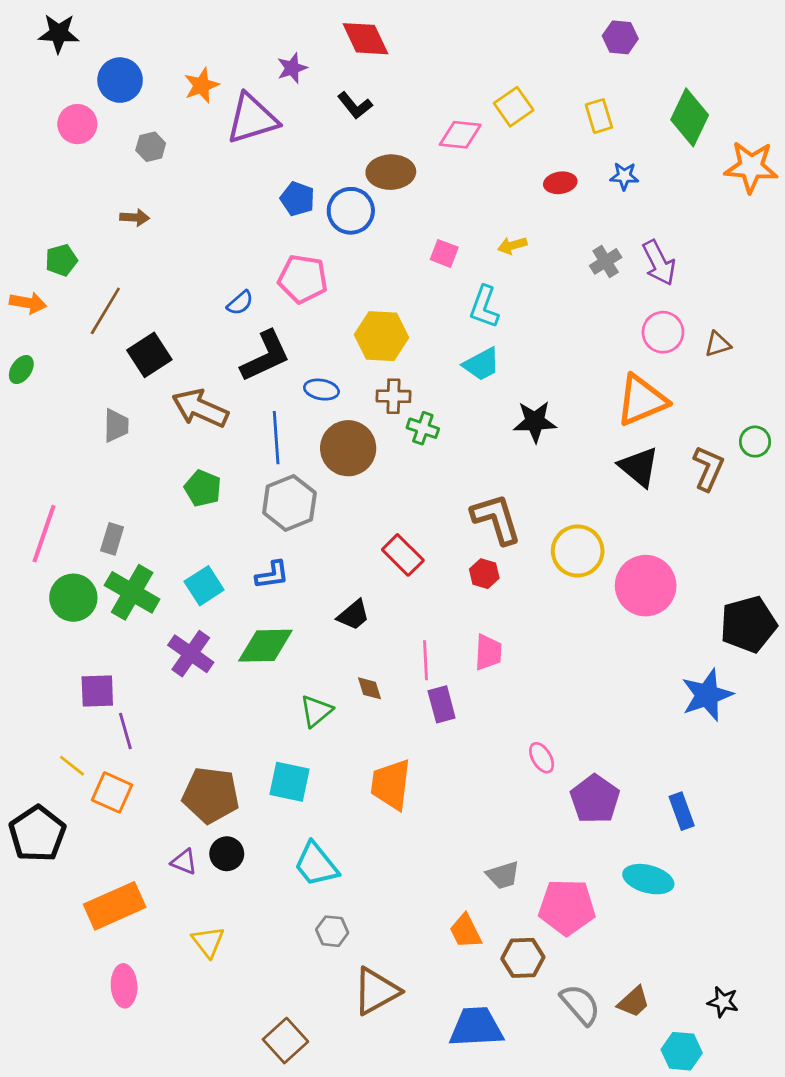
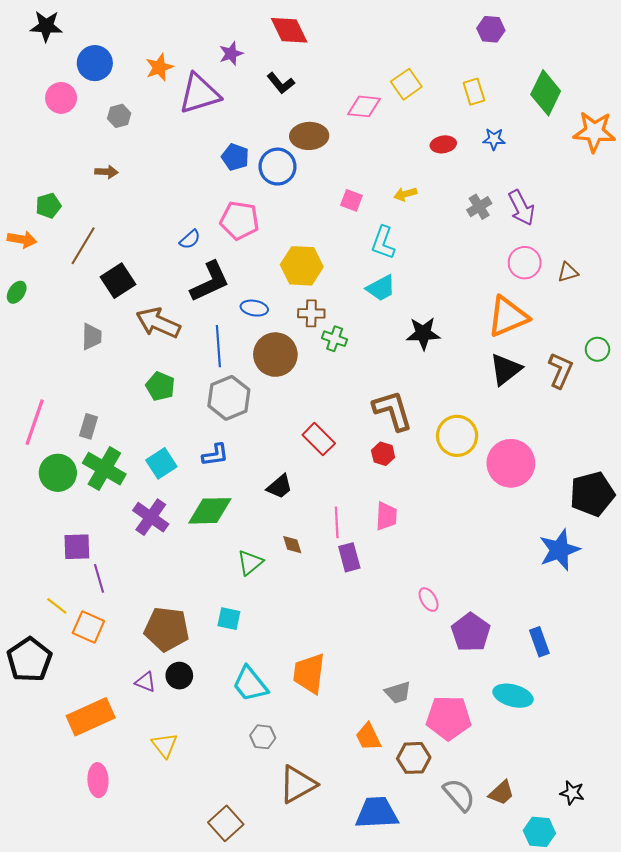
black triangle: (639, 467) -> (506, 369), turned 42
cyan square: (289, 782) -> (229, 619), size x0.7
orange trapezoid: (391, 784) -> (309, 673), moved

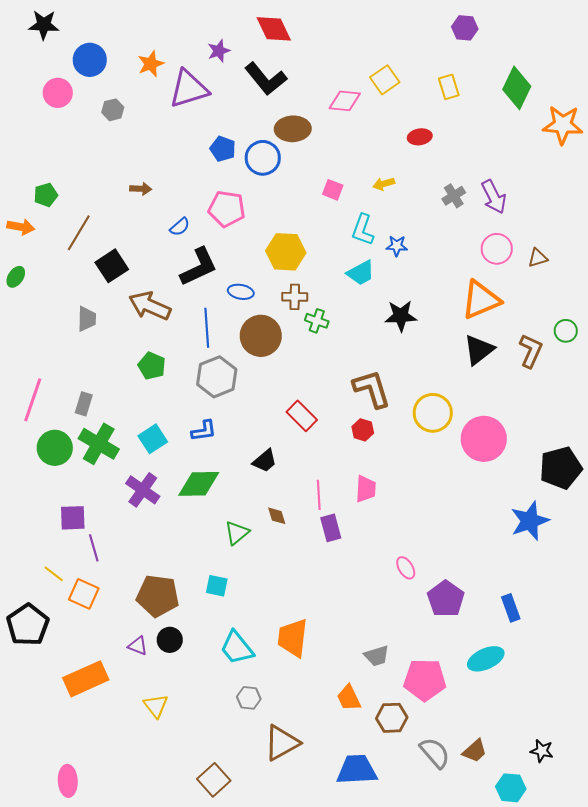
black L-shape: (281, 83) -> (266, 79), size x1.6
blue star: (494, 139) -> (397, 246), moved
brown arrow: (106, 172) -> (141, 189), moved
cyan ellipse: (513, 696) -> (486, 659), turned -39
pink ellipse: (98, 780) -> (68, 781), moved

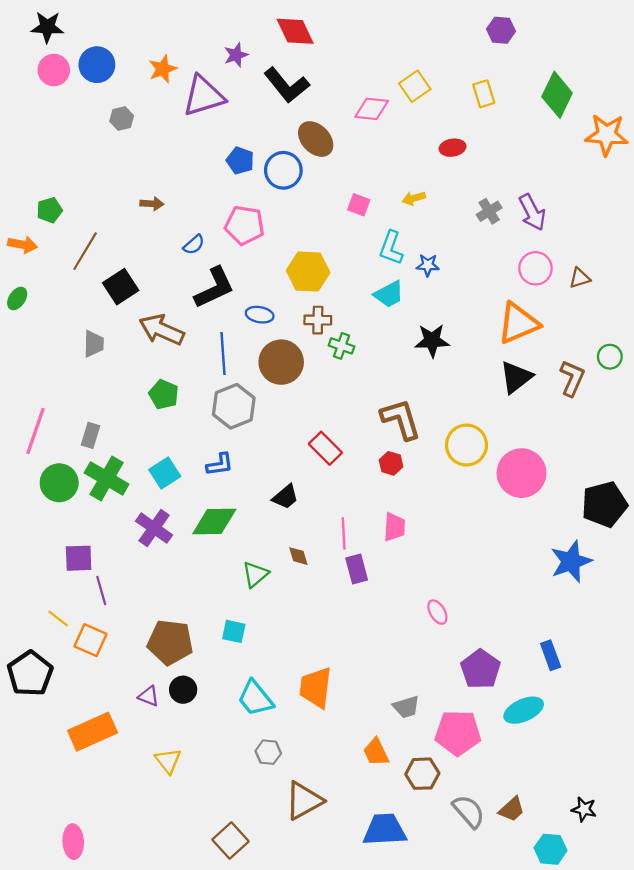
pink circle: (58, 93) -> (54, 70), moved
brown ellipse: (293, 129) -> (316, 139), turned 48
purple pentagon: (446, 599) -> (481, 669), moved

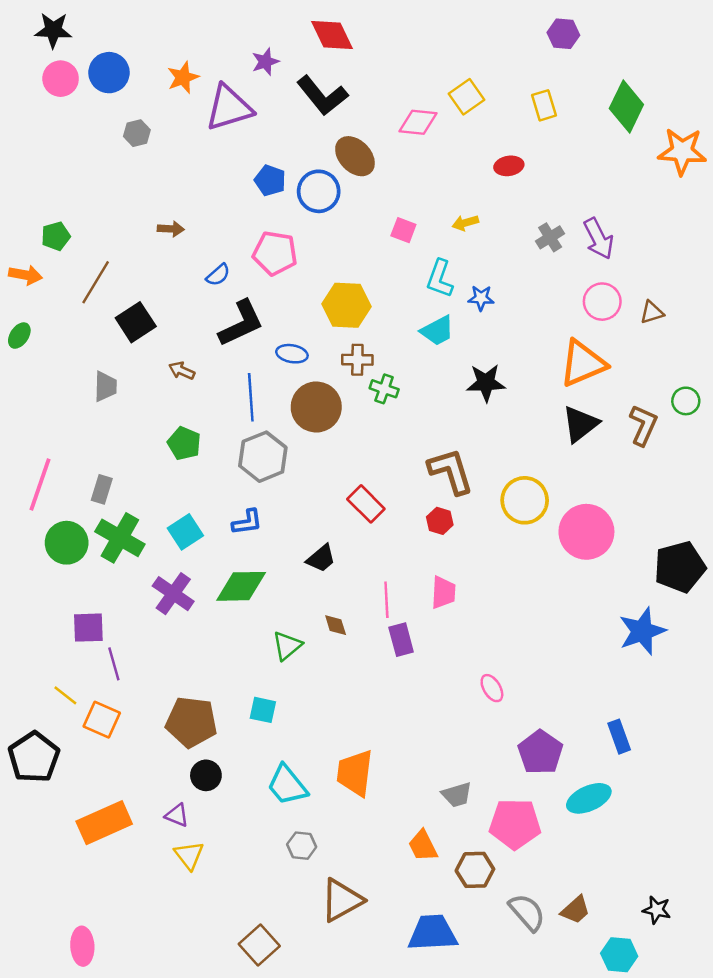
brown arrow: (162, 330) -> (182, 371), size x0.5
purple triangle: (149, 696) -> (177, 815), moved

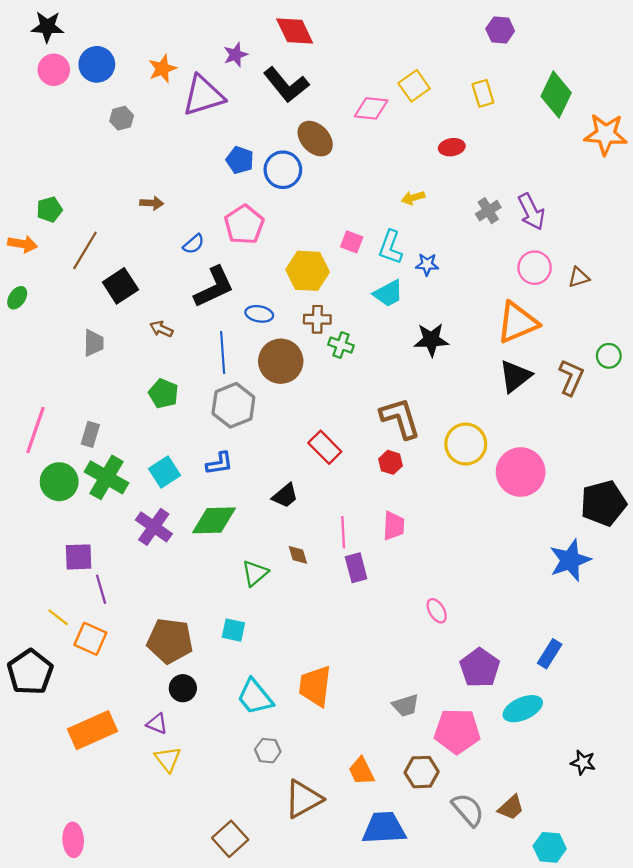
pink square: (403, 230) -> (352, 242), moved
pink pentagon: (275, 253) -> (244, 225), turned 30
blue rectangle: (619, 737) -> (550, 654), turned 52
orange trapezoid: (423, 846) -> (361, 771), moved
black star: (657, 910) -> (583, 762), moved

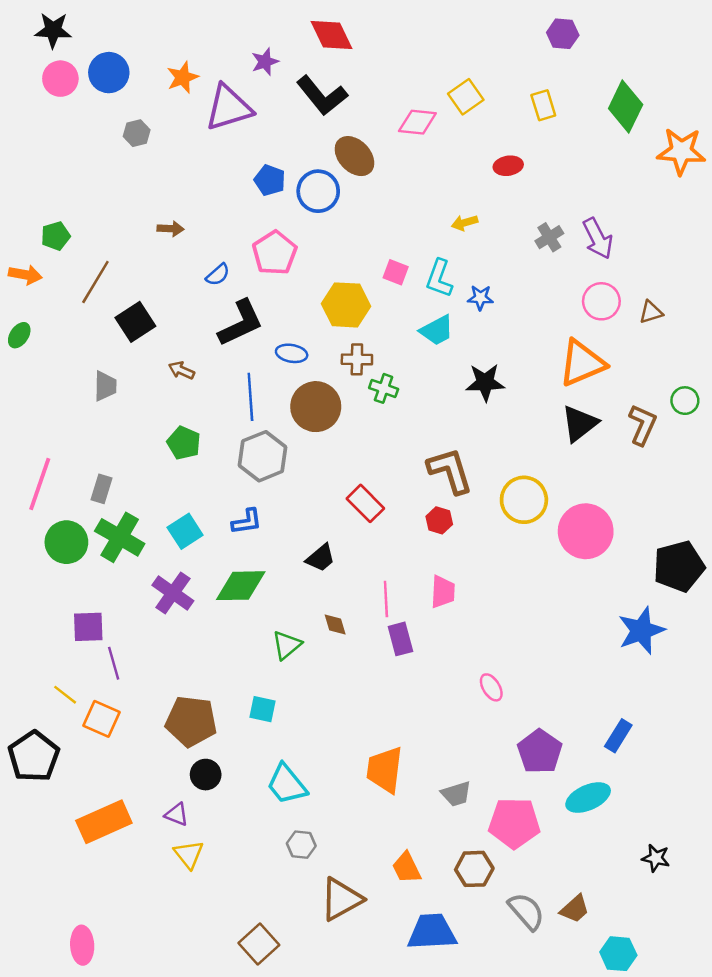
orange trapezoid: (315, 686) -> (385, 770), moved

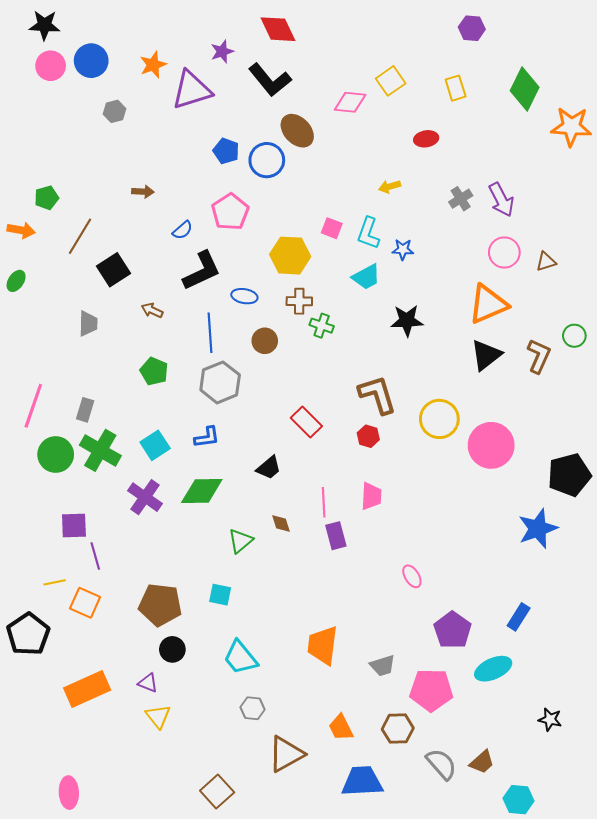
brown circle: (316, 407) -> (265, 341), size x0.6
yellow line: (65, 695) -> (55, 582), turned -50

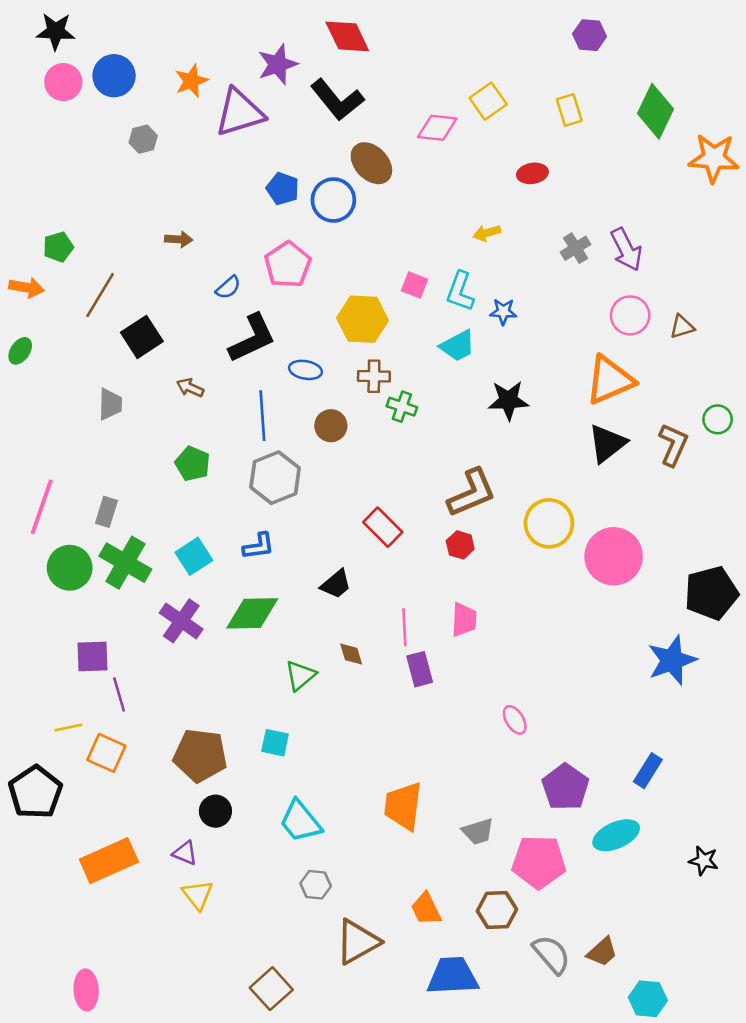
purple star: (222, 52) -> (278, 64), size x1.4
brown L-shape: (377, 395) -> (472, 493), turned 84
black star: (550, 719) -> (704, 861), moved

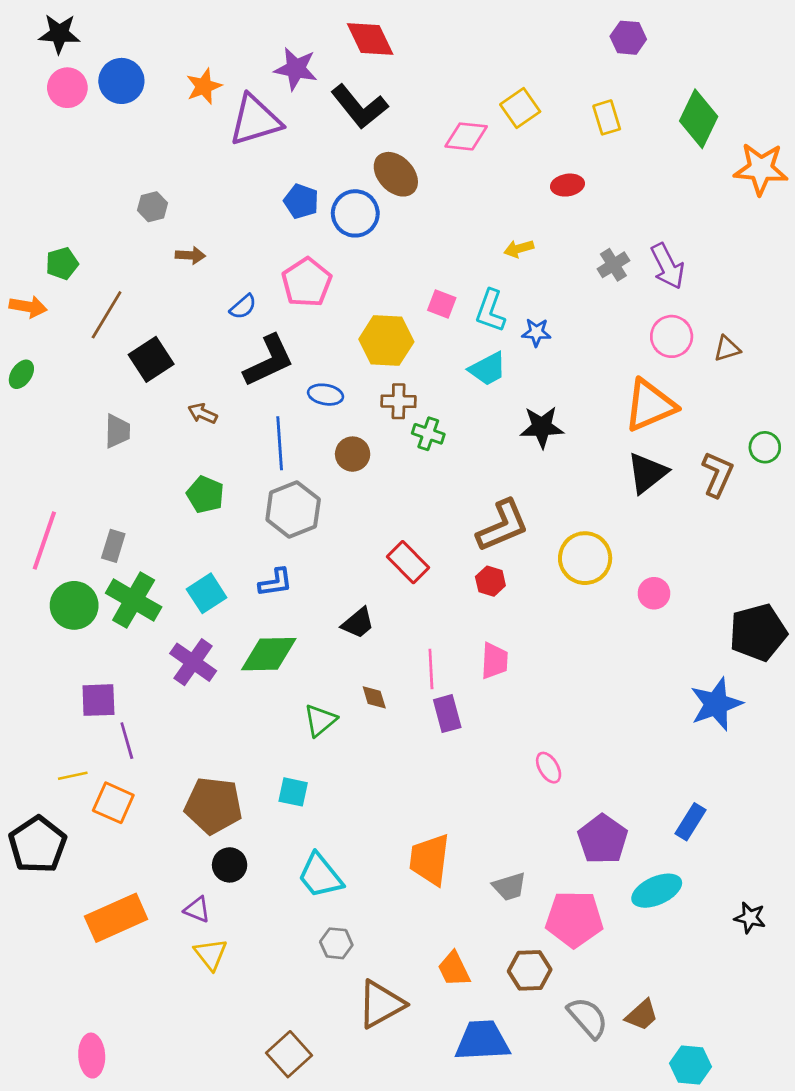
purple star: (278, 64) -> (296, 69), turned 30
gray hexagon: (143, 139) -> (153, 207), moved
pink circle: (614, 556) -> (654, 593), size x0.5

